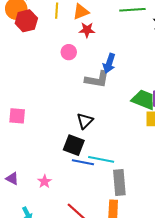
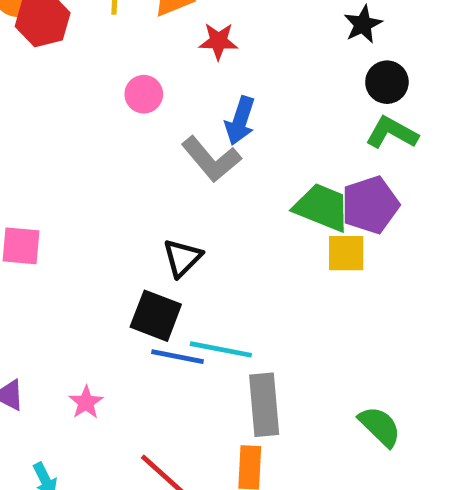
red star: (87, 30) -> (218, 41), moved
gray L-shape: (97, 79) -> (211, 159), turned 40

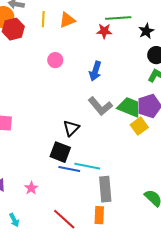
red star: (218, 41) -> (104, 31), moved
gray L-shape: (211, 159) -> (100, 106), moved
yellow square: (346, 253) -> (139, 126), turned -36

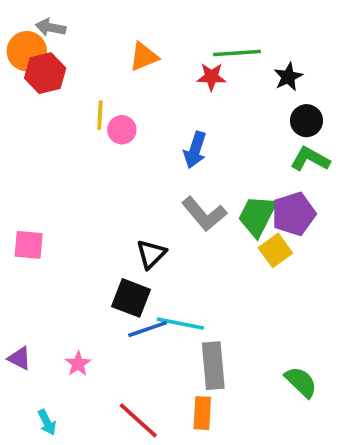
yellow line: (43, 19) -> (100, 115), moved
green trapezoid: (129, 107) -> (257, 216), turned -85
blue line: (69, 169) -> (147, 329), turned -30

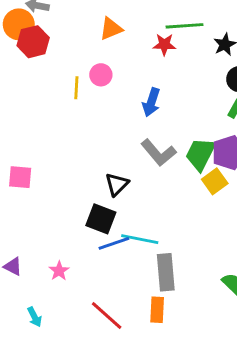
yellow line: (100, 115) -> (76, 88), moved
pink circle: (122, 130) -> (101, 75), moved

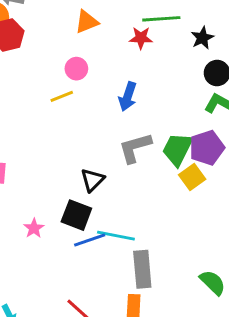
yellow line: (76, 88) -> (62, 96), moved, turned 65
gray L-shape: (159, 153) -> (135, 148), turned 114
pink star: (59, 271) -> (34, 228), moved

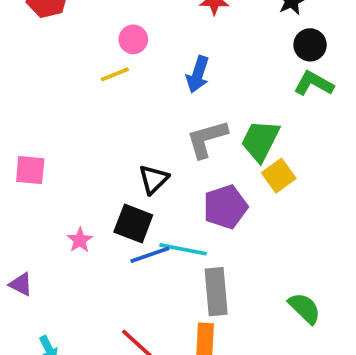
purple pentagon: (207, 148) -> (225, 207), moved

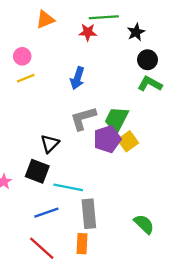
pink circle: (133, 39) -> (22, 56), moved
purple pentagon: (225, 207) -> (107, 139), moved
blue line: (150, 255) -> (46, 213), moved

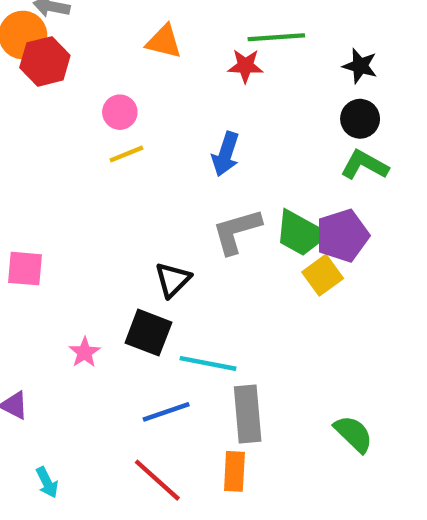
orange triangle: (45, 20) -> (164, 42), turned 36
black star: (136, 32) -> (360, 66), moved, turned -30
green trapezoid: (116, 120) -> (301, 233), turned -88
purple pentagon: (107, 139) -> (342, 236), moved

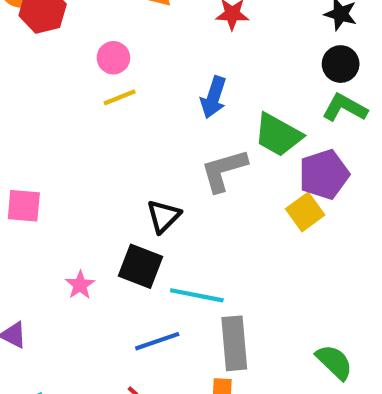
green trapezoid: (301, 233) -> (278, 135), moved

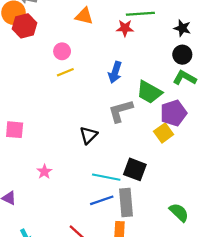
black square: (140, 266) -> (135, 169), moved
blue line: (157, 341) -> (102, 200), moved

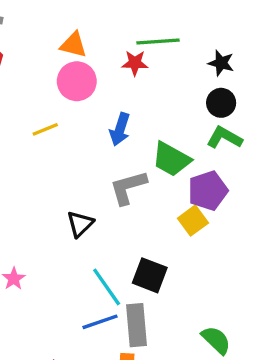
pink circle: (62, 51) -> (77, 81), moved, size x1.5
cyan line: (106, 177) -> (107, 287), turned 44

